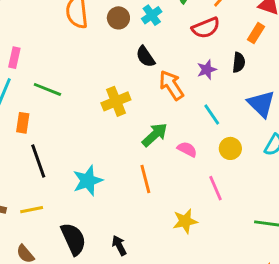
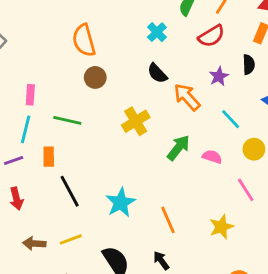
brown circle: (118, 18) -> (95, 77), moved
orange line: (145, 179) -> (168, 220), moved

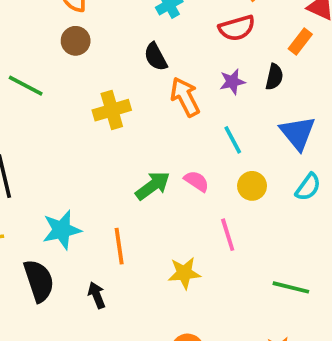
green arrow: (178, 148) -> (153, 186), moved
cyan star: (121, 203) -> (62, 230), moved

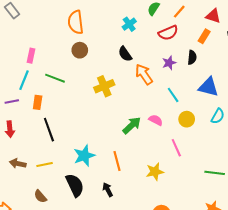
blue triangle: (298, 133) -> (208, 87), turned -30

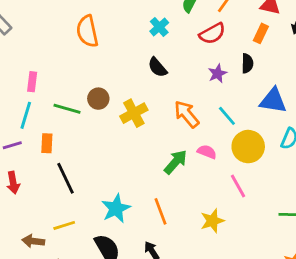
brown circle: (80, 50) -> (98, 99), moved
orange arrow: (144, 74) -> (187, 114), moved
yellow circle: (187, 119) -> (248, 147), size x1.5
brown arrow: (18, 164) -> (33, 241), moved

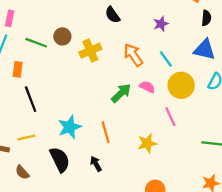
black semicircle: (247, 63) -> (206, 18), moved

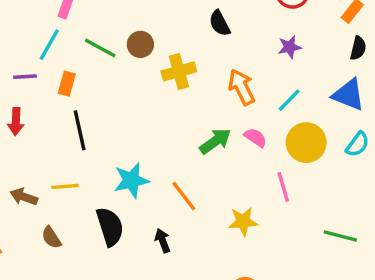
cyan line: (166, 59) -> (289, 100), turned 72
orange line: (106, 132) -> (184, 196), turned -30

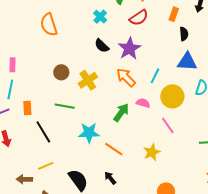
purple star: (290, 47) -> (129, 48), moved, size x1.6
green line: (100, 48) -> (65, 106), moved
cyan star: (131, 180) -> (89, 133), moved, turned 30

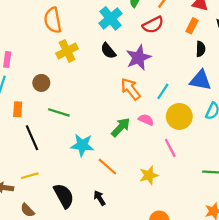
cyan cross: (100, 17) -> (111, 18), size x1.5
brown circle: (61, 72) -> (41, 83), moved
yellow cross: (88, 80) -> (67, 51), moved

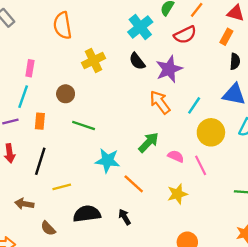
orange semicircle: (53, 20) -> (62, 25), moved
pink semicircle: (146, 120) -> (176, 156), moved
black line: (32, 138) -> (40, 161), moved, turned 40
yellow line: (30, 176) -> (62, 187), moved
black semicircle: (64, 196) -> (87, 214), turned -70

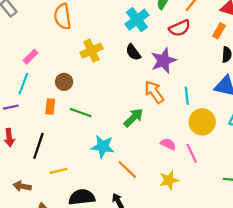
pink rectangle: (30, 68) -> (31, 57), turned 35
cyan line: (194, 105) -> (187, 96), turned -42
orange rectangle: (40, 121) -> (50, 107), moved
green arrow: (149, 142) -> (133, 118), moved

